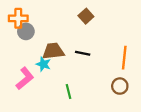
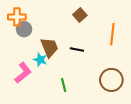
brown trapezoid: (53, 51) -> (49, 47), turned 75
orange line: (124, 58) -> (112, 34), moved
brown circle: (120, 86) -> (111, 80), size x1.5

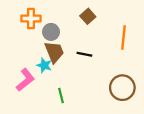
orange cross: (17, 17) -> (31, 19), moved
gray circle: (24, 29) -> (51, 32), moved
green line: (64, 85) -> (61, 95), moved

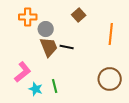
black line: (84, 54) -> (67, 47), moved
cyan star: (44, 65) -> (36, 89), moved

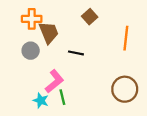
gray circle: (46, 29) -> (31, 51), moved
brown trapezoid: (49, 47) -> (49, 32), moved
pink L-shape: (23, 72) -> (54, 81), moved

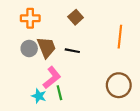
brown square: (90, 17) -> (76, 17), moved
brown trapezoid: (49, 32) -> (46, 47), moved

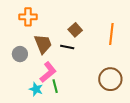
brown square: (76, 17) -> (75, 30), moved
gray circle: (29, 48) -> (20, 54), moved

